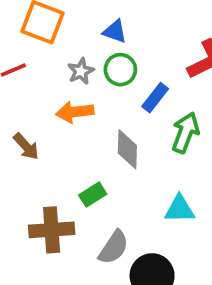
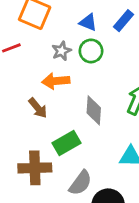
blue rectangle: (155, 98) -> (123, 21), moved
brown arrow: (26, 146) -> (38, 108), moved
green rectangle: (93, 195) -> (67, 143), size x1.4

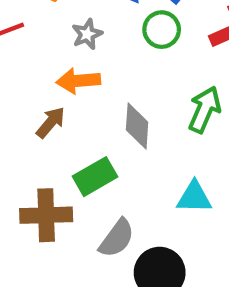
green circle: (91, 51) -> (162, 30), moved
brown arrow: (38, 108) -> (51, 122), turned -100

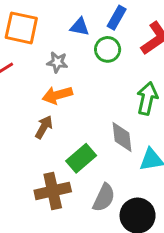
gray star: (87, 34) -> (57, 62), turned -30
gray diamond: (137, 126) -> (122, 137), moved

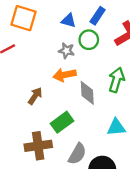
gray star: (57, 62) -> (66, 51), moved
orange arrow: (57, 95) -> (65, 75), moved
gray diamond: (122, 137) -> (87, 93), moved

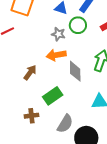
brown cross: (38, 146) -> (31, 116), size x0.6

